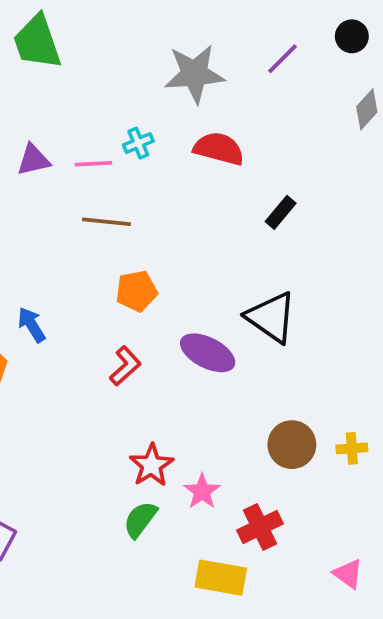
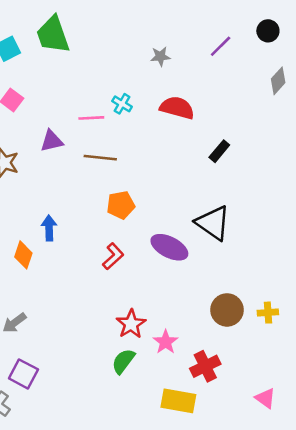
gray star: (195, 74) -> (160, 56), size x0.5
cyan cross: (138, 143) -> (122, 104), turned -36
purple triangle: (33, 160) -> (52, 141), moved
blue arrow: (32, 325) -> (49, 228), turned 30

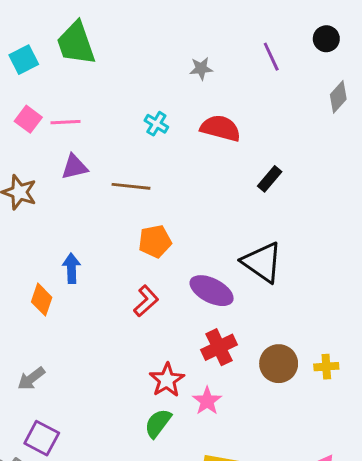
purple line: (221, 46) -> (271, 57), turned -70
pink line: (91, 118) -> (66, 122), moved
red cross: (205, 366) -> (219, 347), moved

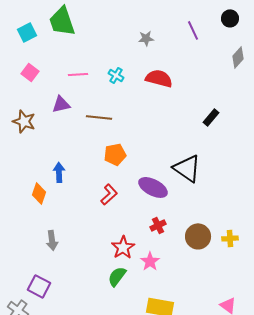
pink line: (66, 122) -> (78, 74), moved
black rectangle: (270, 179) -> (211, 117), moved
red cross: (219, 347) -> (158, 225), size x0.7
gray arrow: (31, 379) -> (52, 240), moved, turned -60

